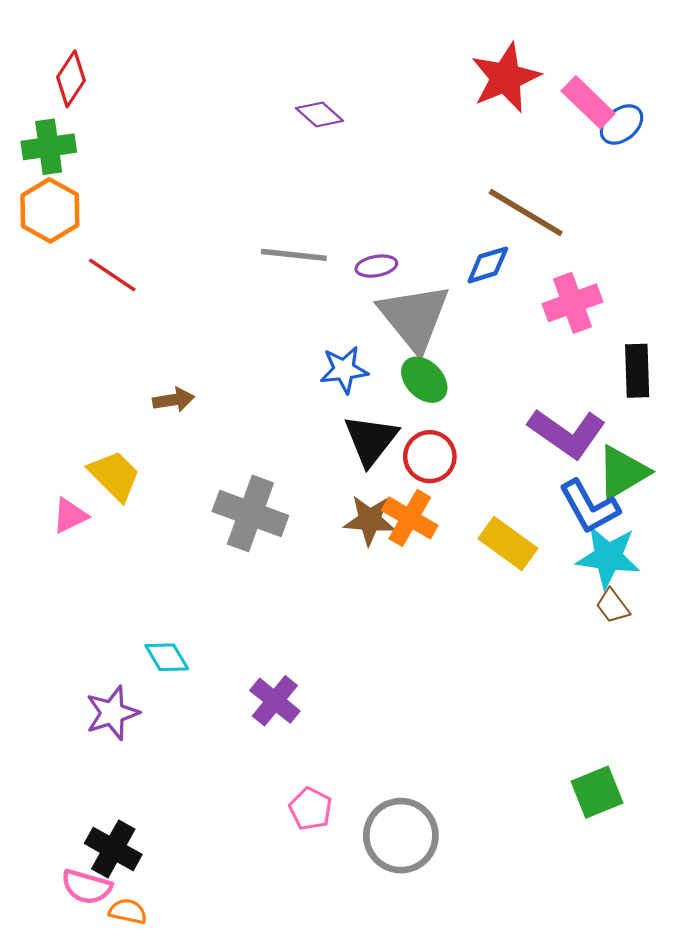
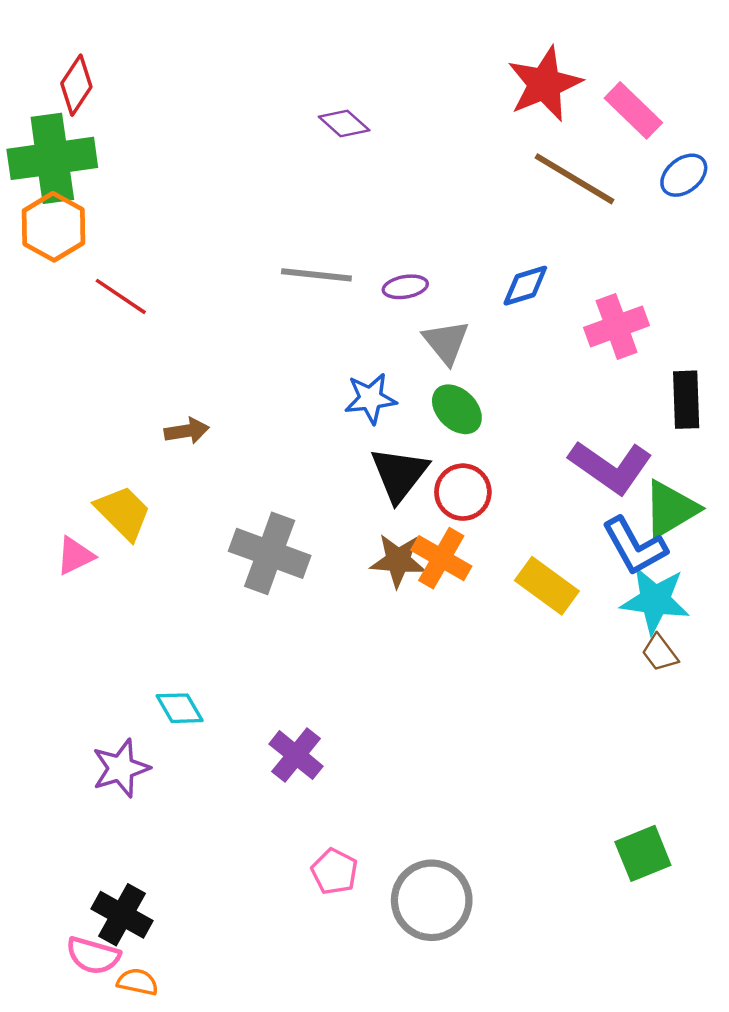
blue ellipse: (622, 124) -> (684, 175), moved
green cross: (49, 147) -> (52, 158), size x1.5
brown line: (526, 213) -> (575, 179), moved
gray triangle: (414, 317) -> (446, 342), size x0.6

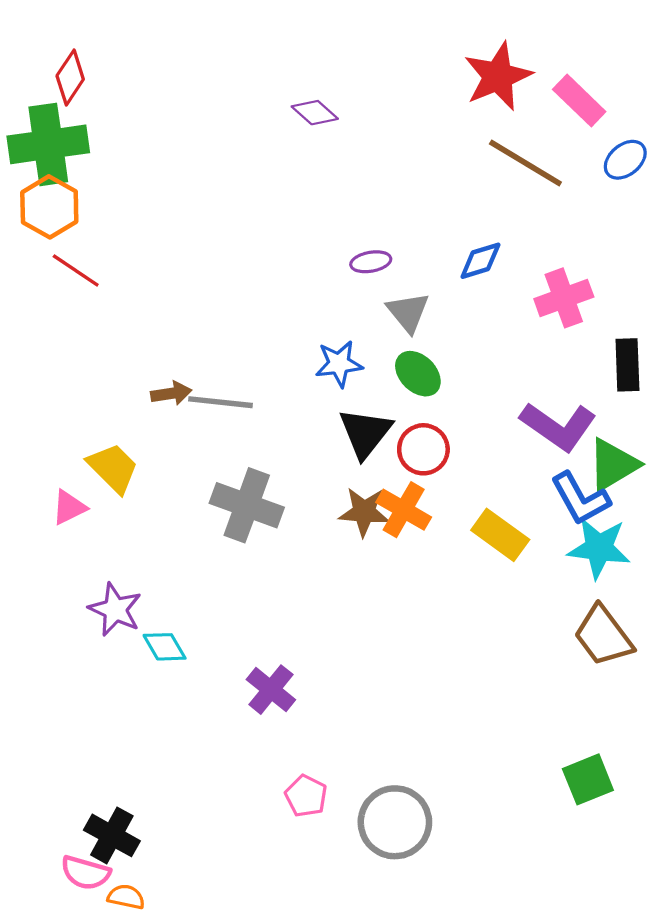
gray line: (316, 275) -> (220, 402), moved
red line: (121, 296) -> (76, 271), moved
brown trapezoid: (660, 653) -> (603, 636), moved, size x1.8
purple star: (121, 768) -> (115, 609), moved, turned -30

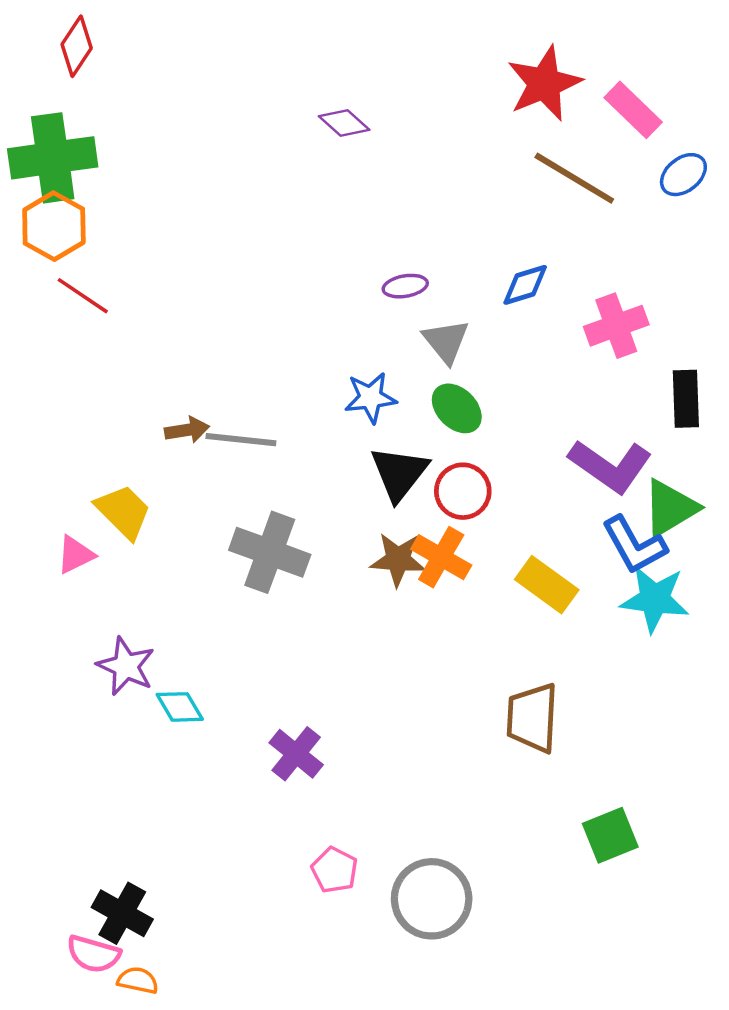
red diamond: (70, 77) -> (77, 46), moved
brown trapezoid: (603, 636) -> (532, 718), moved, turned 40
green square: (588, 779) -> (610, 835), moved

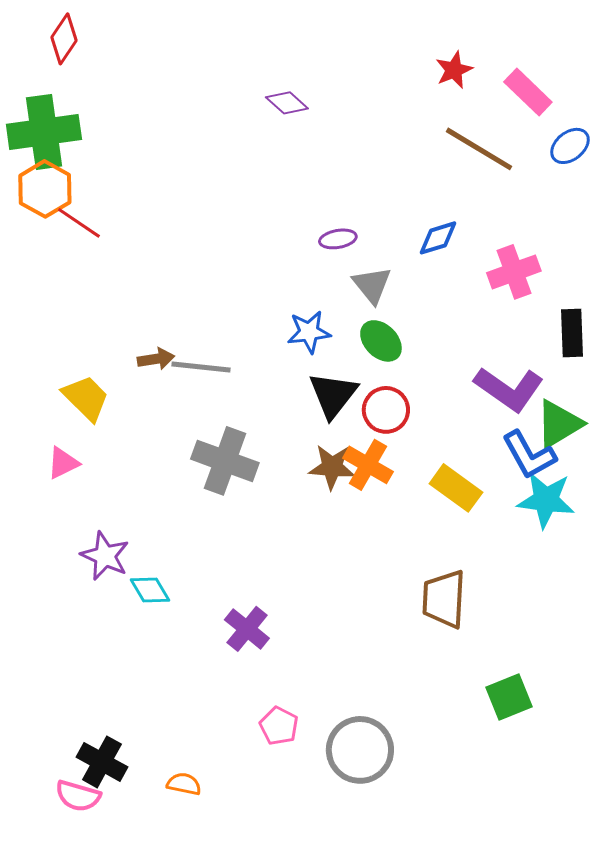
red star: (544, 83) -> (454, 70), size x0.6
red line: (83, 296) -> (79, 223), moved
yellow trapezoid: (123, 512) -> (86, 398), moved
orange semicircle: (138, 980) -> (184, 784), moved

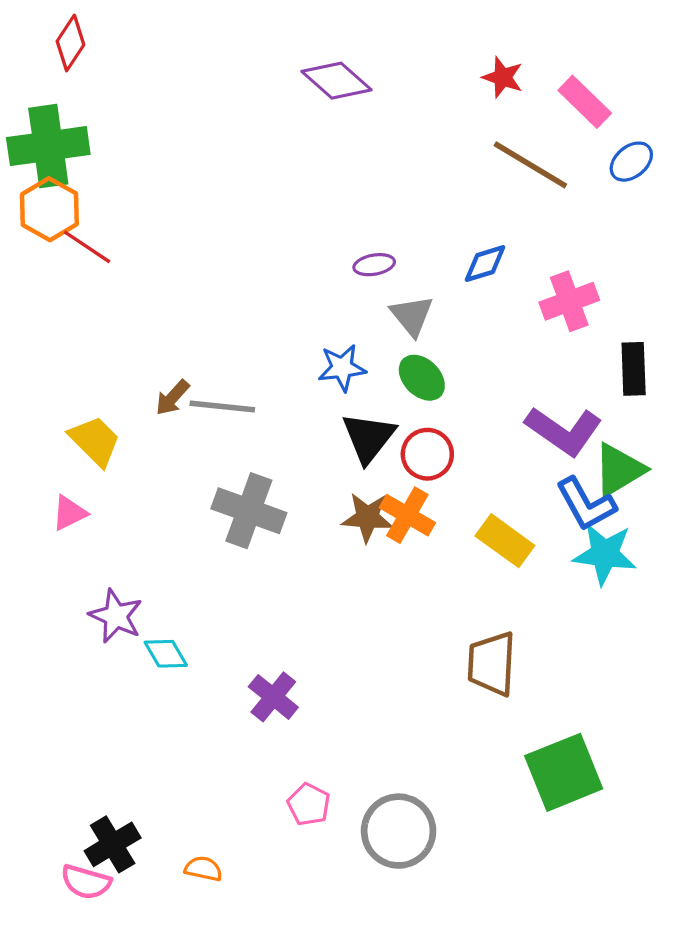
red star: (454, 70) -> (503, 77), turned -30
purple diamond: (287, 103) -> (336, 81), moved, size x1.5
brown arrow: (156, 359) -> (172, 398), turned 141
green square: (509, 697) -> (564, 772), size x1.5
black cross: (102, 762) -> (113, 844), turned 30

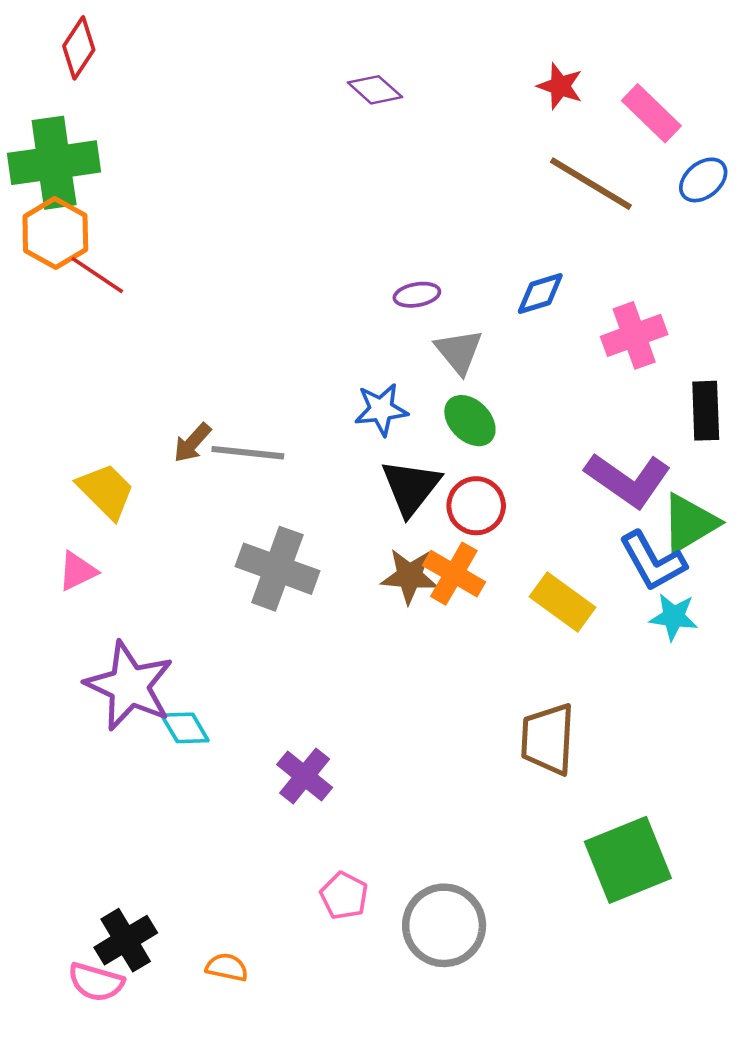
purple diamond: (336, 81) -> (375, 90), size x0.7
cyan star: (605, 554) -> (674, 617), size x0.7
purple star: (116, 616) -> (129, 686), size x1.5

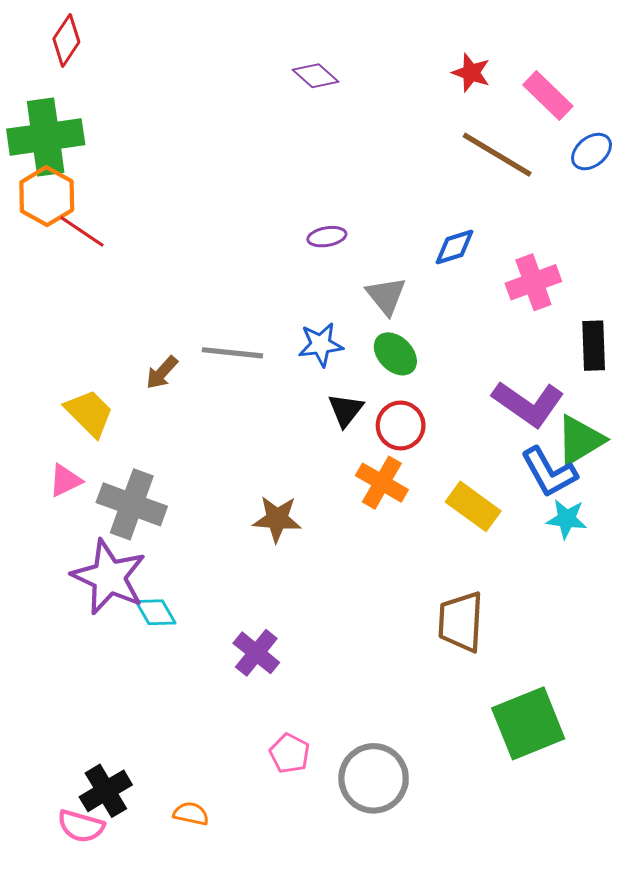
purple ellipse: (417, 295) -> (327, 237), moved
gray line: (248, 453) -> (232, 353), moved
black triangle: (411, 487) -> (346, 410), size x0.7
gray cross: (277, 569) -> (132, 504), moved
brown star: (410, 576) -> (277, 519), moved

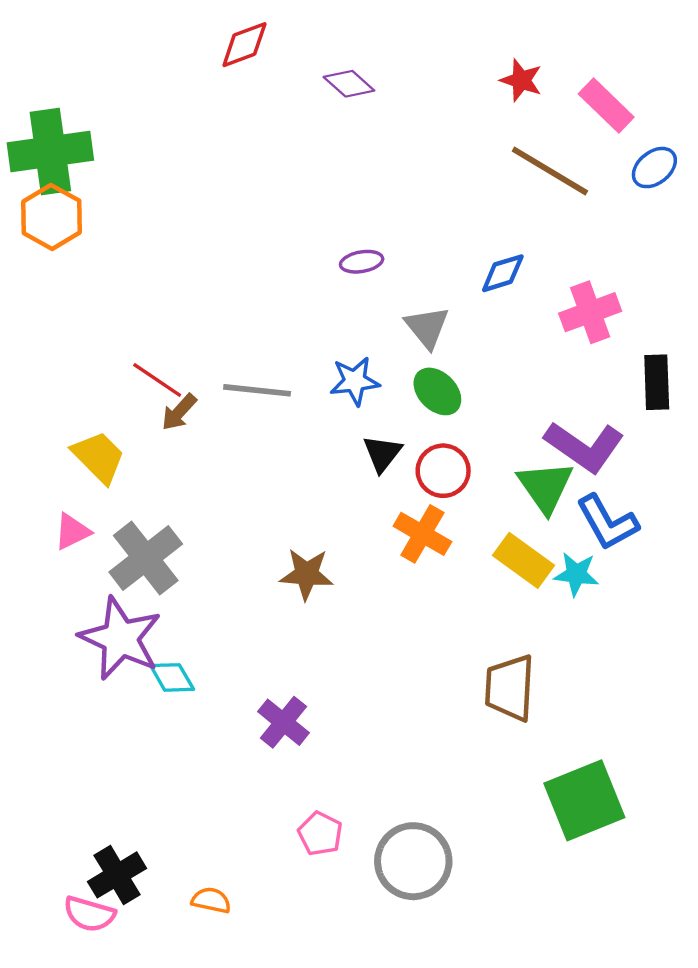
red diamond: (66, 40) -> (244, 45), moved, turned 36
red line: (82, 231) -> (157, 380), moved
green triangle: (580, 440) -> (545, 487), moved, turned -34
gray cross: (132, 504) -> (146, 558), turned 32
cyan star: (567, 519) -> (576, 574), moved

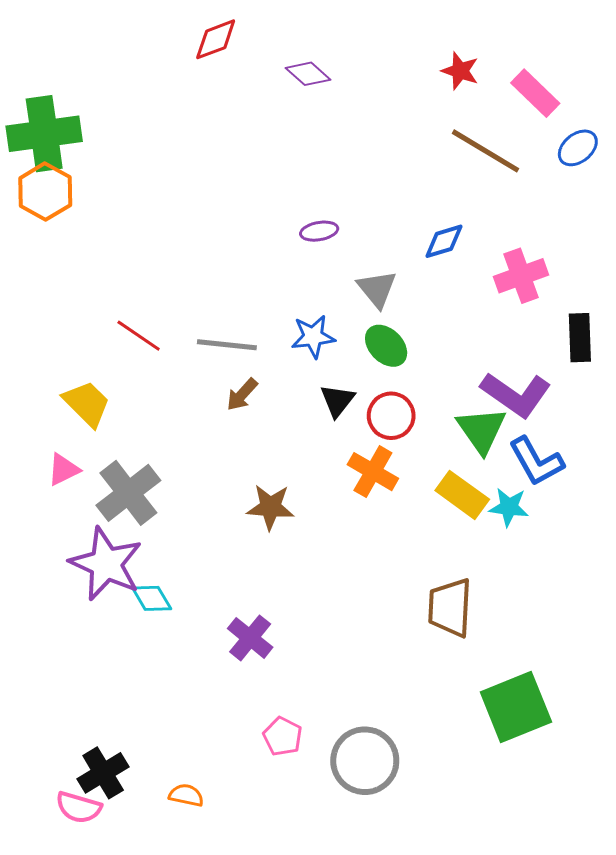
brown arrow: (179, 412) -> (242, 394), moved

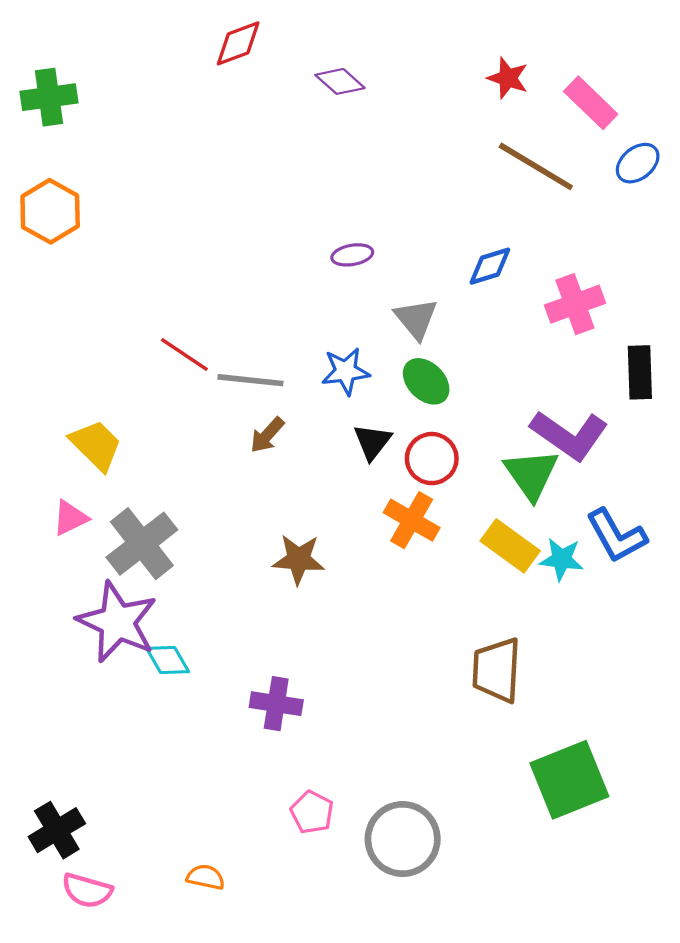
green cross: (44, 134) -> (49, 97), moved, size x0.7
red line: (139, 336) -> (184, 354), moved
blue L-shape: (536, 461) -> (616, 536), moved
purple cross: (250, 638) -> (276, 704), turned -30
black cross: (103, 773) -> (57, 830), moved

